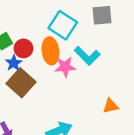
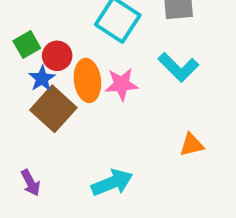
orange ellipse: (50, 51) -> (87, 80), moved
cyan L-shape: (87, 56) -> (178, 67), moved

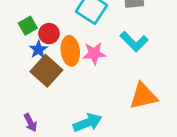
orange triangle: (192, 145) -> (143, 96), size x1.6

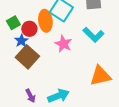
orange ellipse: (70, 51) -> (45, 21), moved
pink star: (94, 53) -> (63, 44), turned 30
purple arrow: (30, 123) -> (30, 96), moved

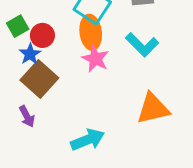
orange ellipse: (45, 21) -> (91, 32), moved
purple arrow: (30, 96) -> (27, 116), moved

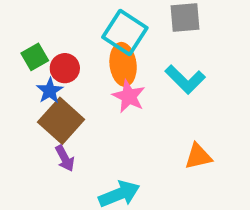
orange triangle: (153, 109) -> (198, 156), size x0.7
purple arrow: (27, 116) -> (65, 158), moved

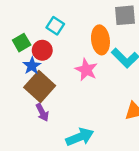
cyan square: (125, 32) -> (55, 26), moved, size x0.6
orange ellipse: (123, 64) -> (100, 40), moved

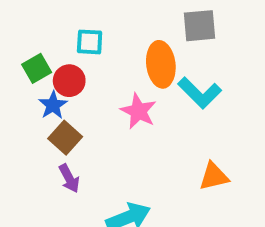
cyan square: (55, 26) -> (90, 42), turned -30
brown square: (40, 86) -> (65, 138), size x0.7

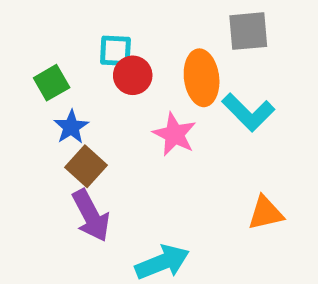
red circle: (69, 81) -> (133, 75), moved
purple arrow: (69, 178) -> (91, 216), size x1.5

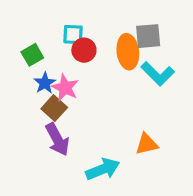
gray square: (248, 31) -> (148, 36), moved
pink star: (174, 134) -> (65, 88), moved
orange triangle: (265, 213) -> (147, 144), moved

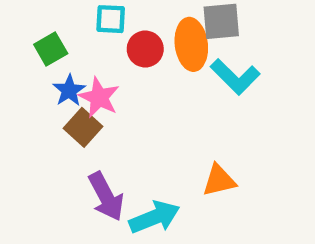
red circle: (84, 50) -> (145, 49), moved
purple arrow: (57, 139) -> (106, 197), moved

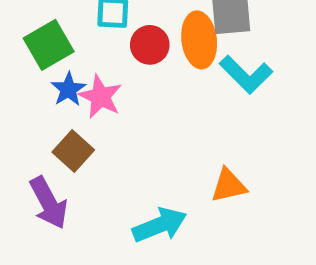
green square: (51, 49) -> (49, 45), size x1.4
brown square: (83, 127) -> (73, 151), moved
purple arrow: (106, 197) -> (49, 203), moved

